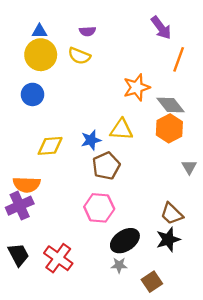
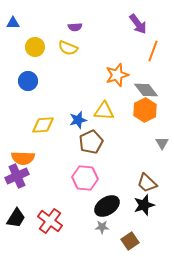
blue triangle: (40, 31) -> (13, 23), moved
yellow circle: (41, 55) -> (35, 47), size x0.7
black trapezoid: (18, 255) -> (16, 218), turned 60

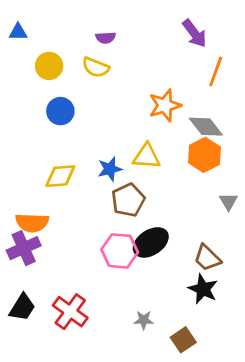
blue circle: (28, 81) -> (60, 111), moved
black star: (144, 205) -> (203, 289), turned -30
black ellipse: (107, 206) -> (151, 242), moved

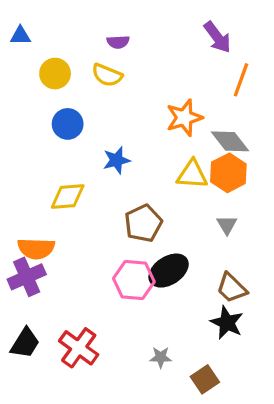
yellow triangle: (147, 156) -> (192, 174), moved
blue star: (110, 169) -> (117, 160), moved
gray triangle: (228, 201) -> (227, 225), moved

